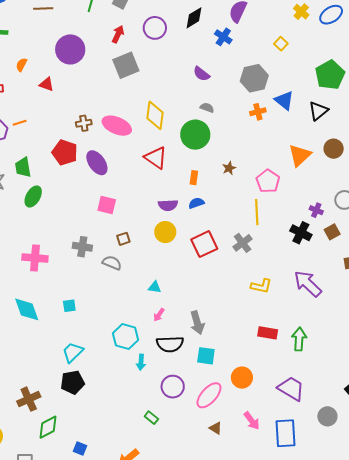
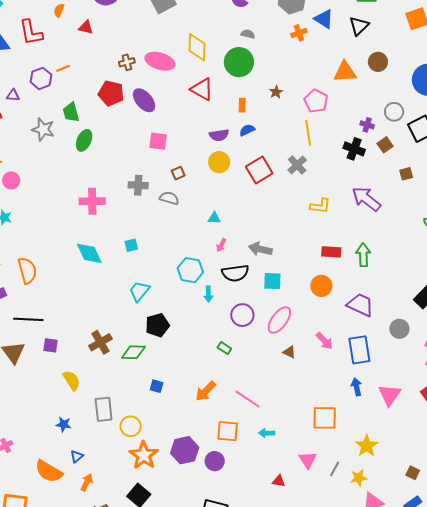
orange triangle: (300, 155) -> (345, 72), turned 45
gray arrow: (197, 323) -> (260, 249), turned 125
orange circle: (242, 378) -> (321, 286), moved
black pentagon: (73, 382) -> (157, 325), moved
green diamond: (48, 427) -> (133, 352), moved, turned 35

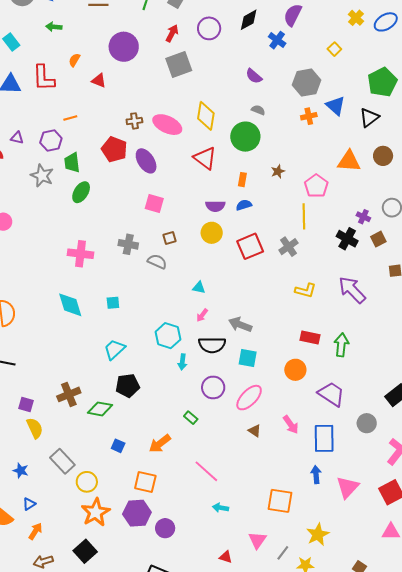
purple hexagon: (41, 78) -> (51, 141), moved
purple square: (50, 345) -> (26, 405), moved
orange arrow: (206, 391) -> (160, 444), moved
gray rectangle: (104, 409) -> (62, 461), turned -45
orange square: (228, 431) -> (145, 482), moved

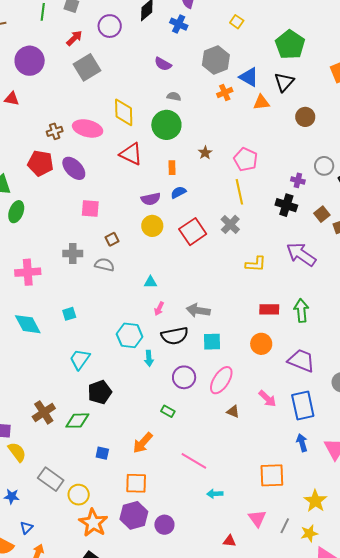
red arrow: (172, 33) -> (74, 38), turned 30
orange triangle: (349, 161) -> (261, 102), moved, size x0.7
brown square: (378, 239) -> (322, 214), moved

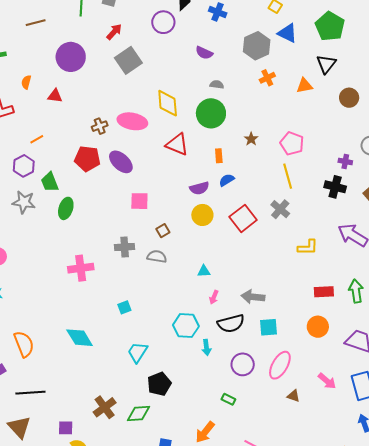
purple circle: (110, 26) -> (163, 22), moved
blue triangle: (249, 77) -> (287, 33), moved
cyan diamond: (28, 324) -> (80, 338), moved

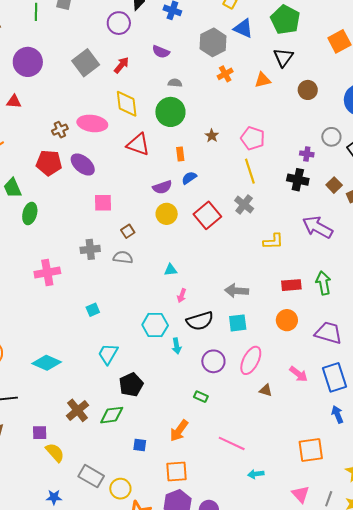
red arrow: (114, 32) -> (121, 65), moved
gray arrow: (253, 297) -> (237, 291), moved
cyan diamond: (80, 338) -> (47, 363), moved, turned -32

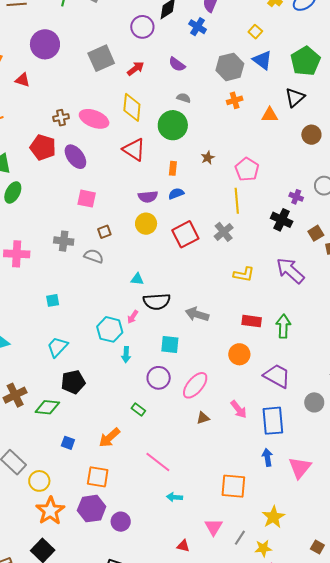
pink arrow: (182, 296) -> (133, 317), moved
black semicircle: (200, 321) -> (157, 302), moved
cyan square: (238, 323) -> (170, 345), moved
brown triangle: (266, 390) -> (203, 418), turned -48

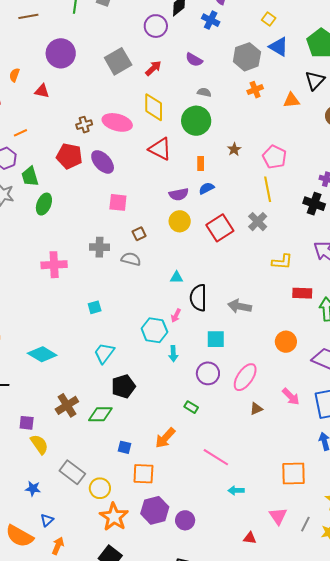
black semicircle: (157, 302) -> (198, 298), turned 100
red rectangle: (252, 321) -> (302, 293), moved
orange square: (98, 477) -> (143, 474), moved

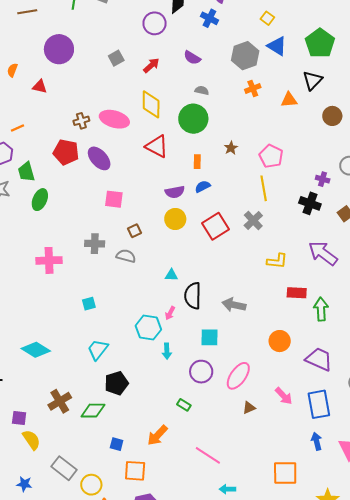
gray square: (118, 61) -> (116, 58), size x0.6

